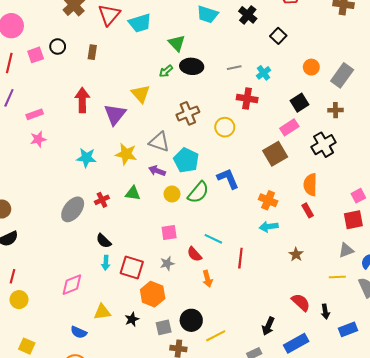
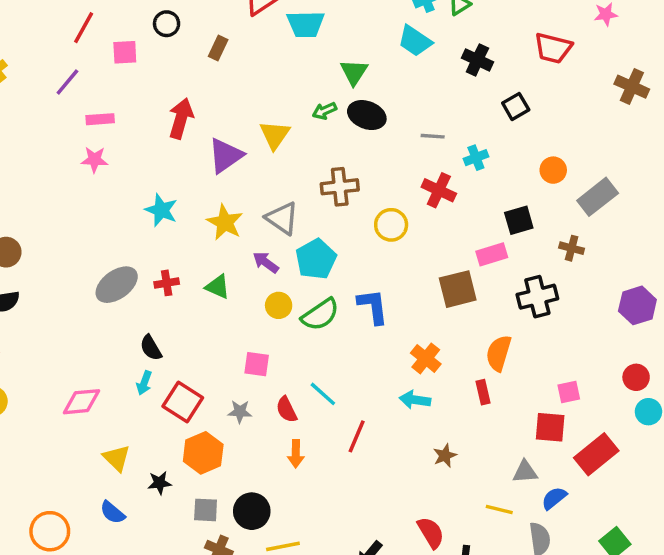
black cross: (248, 15) -> (477, 60), turned -30
pink square: (36, 55) -> (125, 52), moved
yellow triangle: (102, 312) -> (117, 458), turned 36
blue semicircle: (79, 332) -> (112, 512), moved

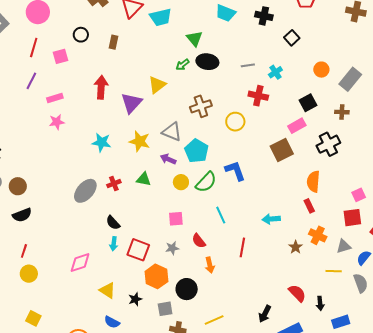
yellow triangle: (275, 135) -> (157, 85), turned 30
orange cross: (426, 358) -> (318, 235), moved
cyan line: (323, 394) -> (221, 215), moved, turned 36
black circle: (252, 511) -> (187, 289), moved

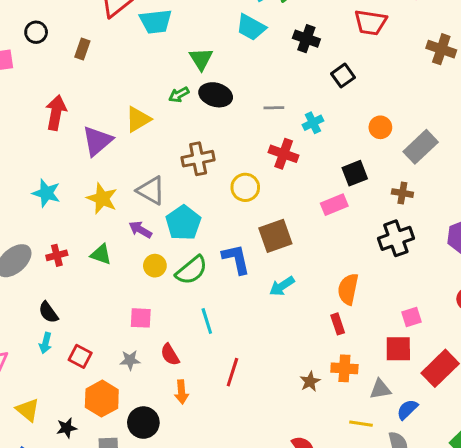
black cross: (328, 144) -> (396, 238), moved
brown square: (282, 150) -> (275, 236), moved
cyan arrow: (271, 219) -> (282, 286), moved, turned -36
orange cross: (318, 235) -> (344, 368), turned -30
red square: (138, 250) -> (80, 356), size x0.7

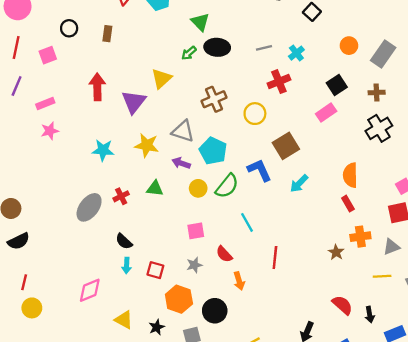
red cross: (284, 154) -> (279, 82), turned -30

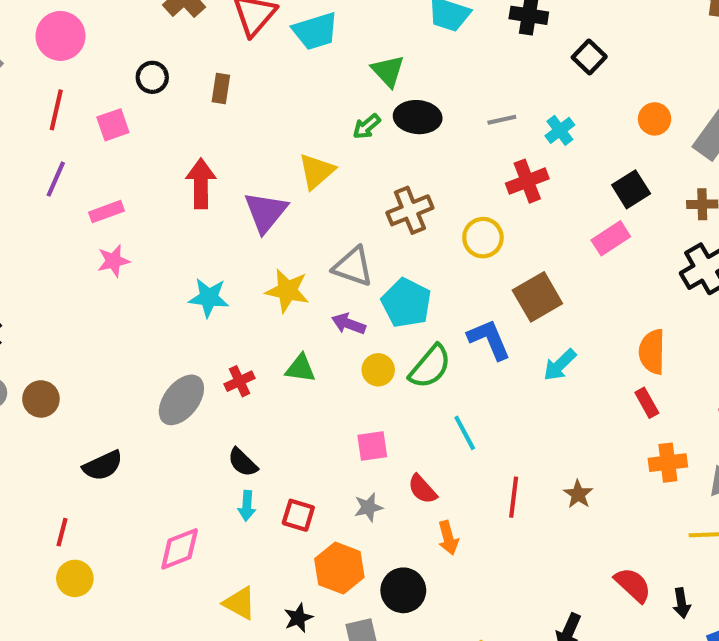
black semicircle: (19, 241) -> (103, 466), moved
brown star: (336, 252) -> (578, 494), moved

